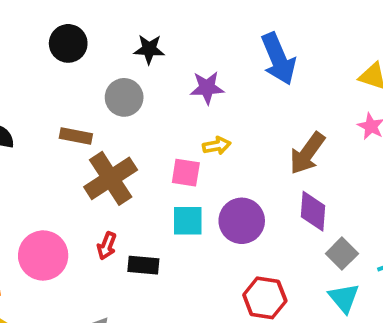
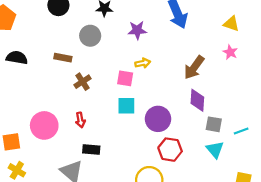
brown cross: (111, 178) -> (82, 82), size x0.6
purple circle: (242, 221) -> (158, 119), moved
red arrow: (107, 246) -> (80, 120), turned -32
gray square: (342, 254) -> (214, 124), turned -35
black rectangle: (143, 265) -> (91, 150), moved

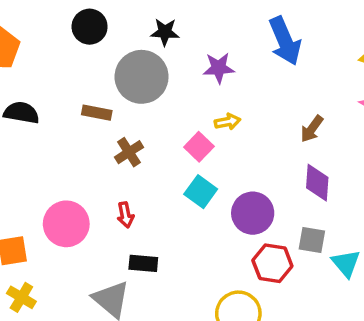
gray circle: (90, 36) -> (142, 77), size x1.5
brown arrow: (194, 67) -> (312, 129), size x0.7
pink square: (125, 78) -> (199, 147), turned 35
cyan square: (126, 106) -> (201, 192), turned 36
gray square: (214, 124) -> (312, 240), moved

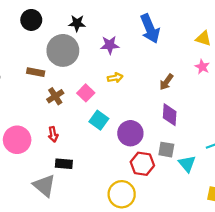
pink square: (199, 147) -> (86, 93), moved

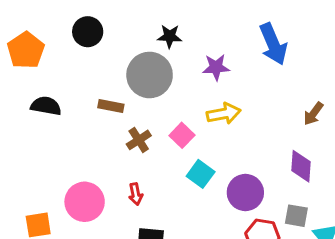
black circle: (31, 20) -> (88, 32), moved
yellow arrow: (115, 78) -> (224, 114), size x1.5
brown arrow: (166, 82) -> (313, 114), moved

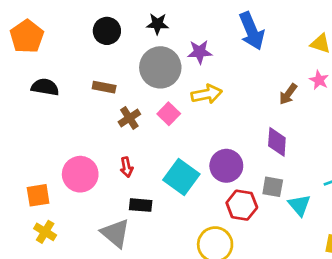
black circle: (88, 32) -> (107, 31), moved
gray circle: (150, 75) -> (160, 67), moved
cyan square: (201, 174) -> (181, 177), moved, size x1.4

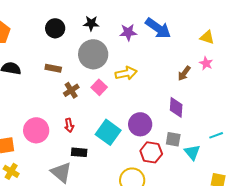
blue arrow: (252, 31) -> (158, 28), turned -32
purple star: (200, 52) -> (128, 32), moved

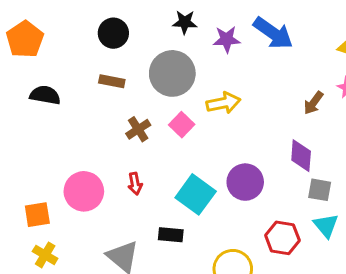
black star: (91, 23) -> (185, 22), moved
brown rectangle: (53, 68) -> (112, 81), moved
gray square: (173, 139) -> (320, 190), moved
black rectangle: (79, 152) -> (171, 235), moved
red hexagon: (151, 152) -> (282, 238), moved

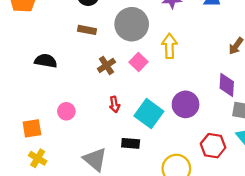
black semicircle: (45, 95) -> (46, 61), moved
yellow arrow: (223, 103) -> (169, 46), turned -80
red arrow: (135, 184) -> (114, 104), moved
pink circle: (84, 191) -> (66, 111), size x0.6

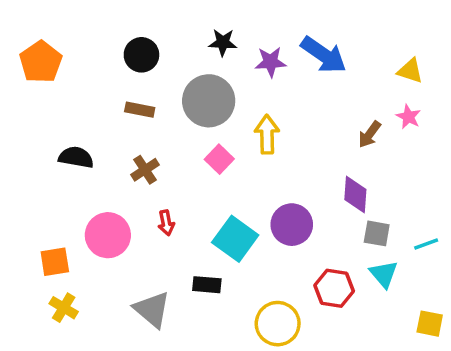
brown cross: (106, 65) -> (145, 170), moved
red arrow: (114, 104) -> (166, 223), moved
pink circle: (66, 111) -> (108, 235), size x1.6

